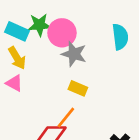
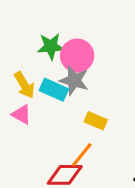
cyan rectangle: (17, 31) -> (54, 90), moved
gray star: (74, 54) -> (74, 80), moved

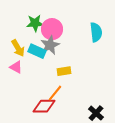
gray star: (74, 80) -> (50, 45), turned 30
yellow rectangle: (96, 121) -> (64, 71), turned -32

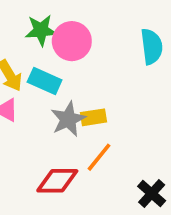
gray star: (50, 45) -> (68, 119), moved
orange line: (55, 93) -> (99, 157), moved

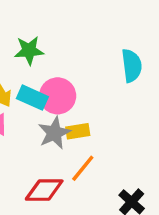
pink circle: (72, 41) -> (58, 96), moved

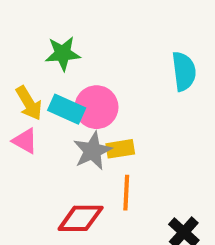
orange line: (83, 168) -> (126, 193), turned -36

